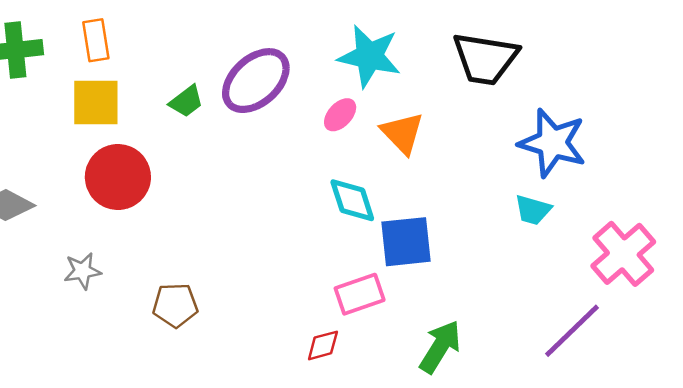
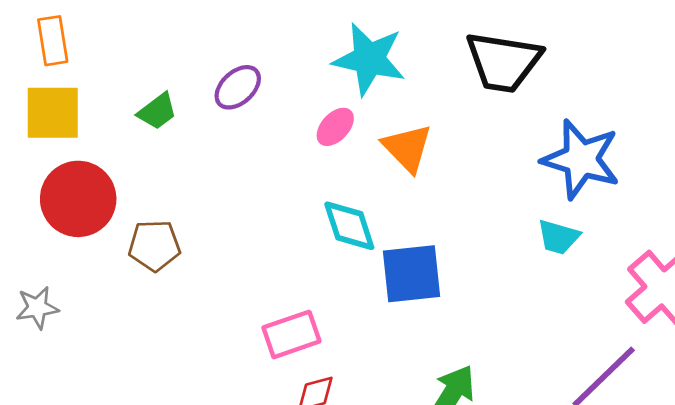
purple ellipse: (256, 81) -> (238, 87), size x0.6
pink rectangle: (360, 294) -> (291, 334), moved
brown pentagon: (175, 305) -> (154, 246), moved

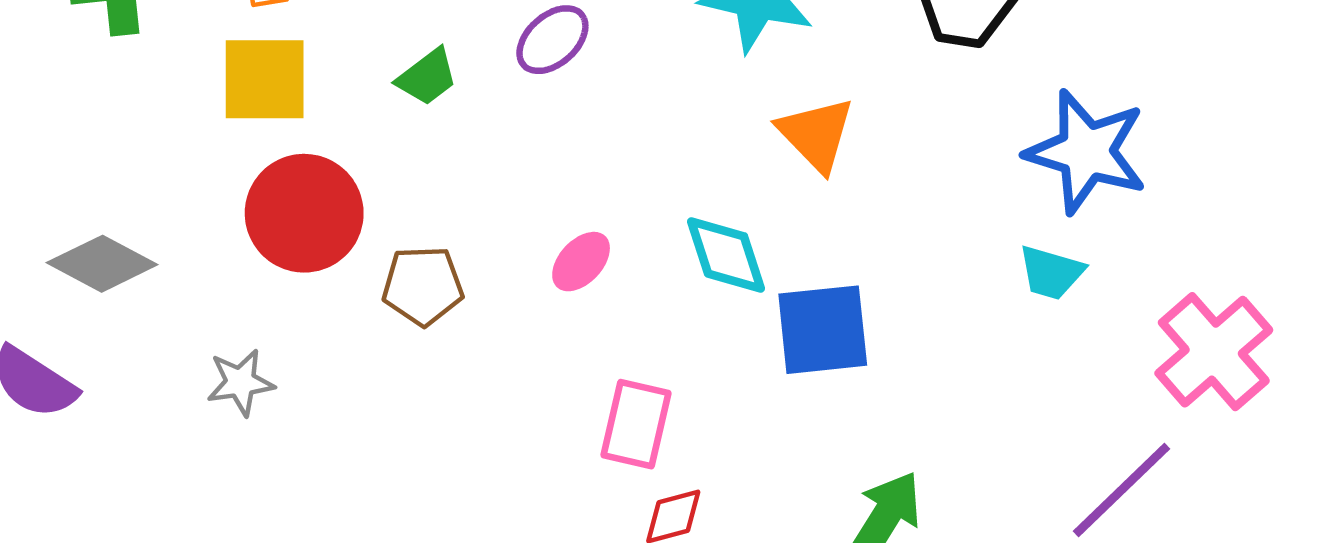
pink ellipse: (335, 127) -> (581, 262), moved
pink rectangle: (291, 334) -> (636, 424), turned -58

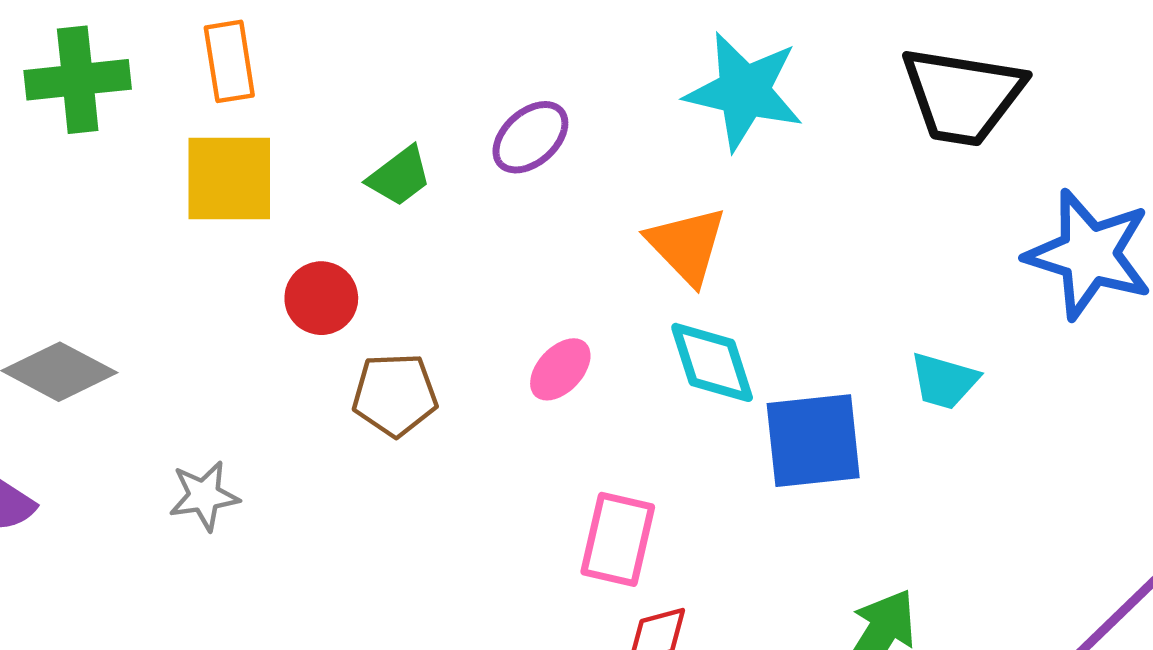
orange triangle: (816, 134) -> (687, 245), moved
red circle: (304, 213) -> (321, 298), moved, size x0.6
cyan trapezoid: (1051, 273) -> (944, 381), moved

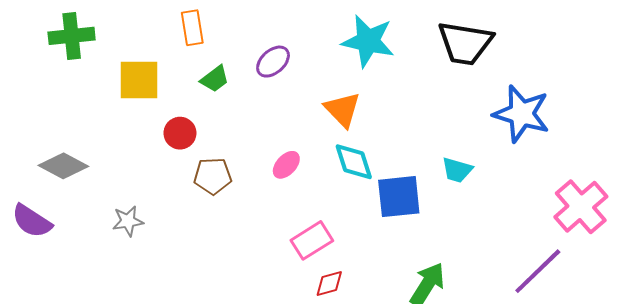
orange rectangle: (229, 61) -> (192, 28), moved
pink rectangle: (618, 539) -> (312, 240), turned 45

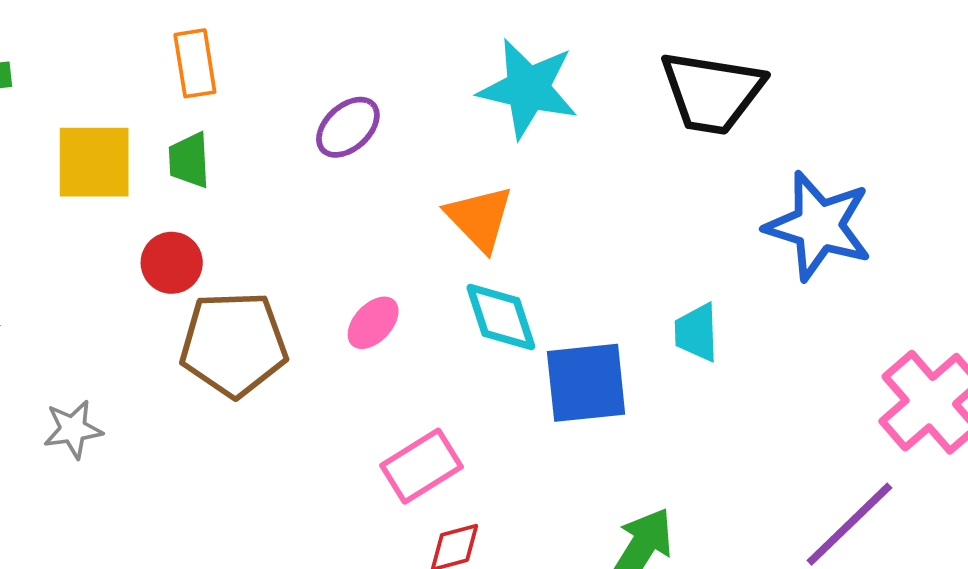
green trapezoid: (215, 79) -> (189, 160), moved, turned 124
cyan trapezoid: (457, 170) -> (696, 332), turned 72
brown pentagon: (213, 176) -> (234, 344), size x1.5

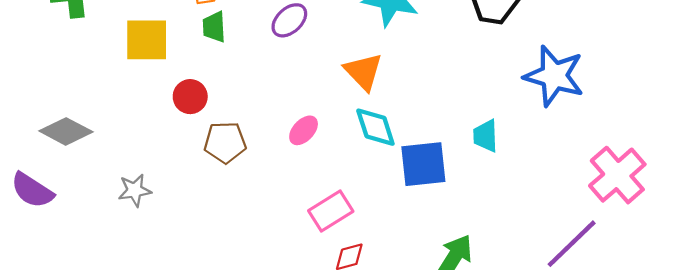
green trapezoid: (189, 160) -> (214, 27), moved
brown pentagon: (234, 344) -> (225, 142), size x0.7

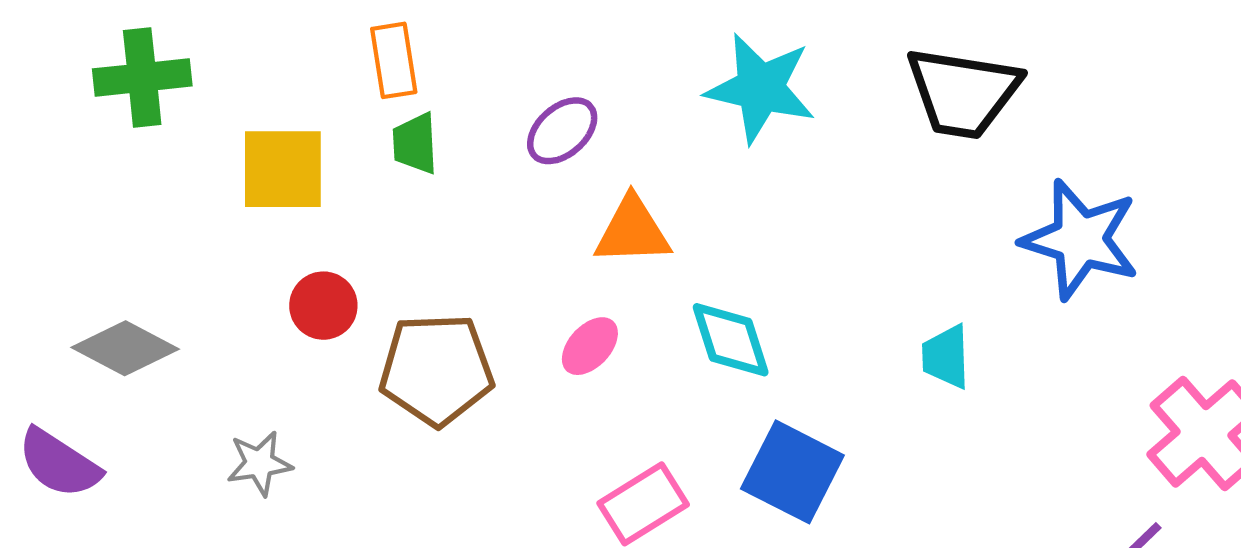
orange triangle: (363, 72) -> (633, 231), moved, turned -48
red circle: (190, 97) -> (323, 306), moved
brown pentagon: (225, 142) -> (436, 370), size x1.4
blue square: (423, 164) -> (792, 472), moved, turned 33

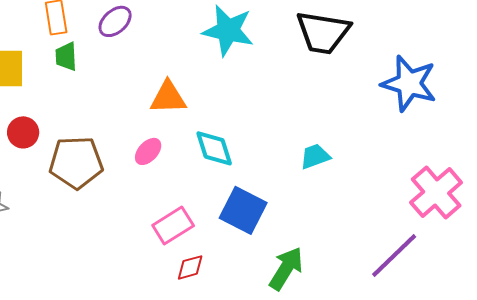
purple ellipse: (562, 131) -> (115, 21), moved
blue star: (1080, 240) -> (409, 83), moved
cyan trapezoid: (946, 357) -> (315, 156), turned 72

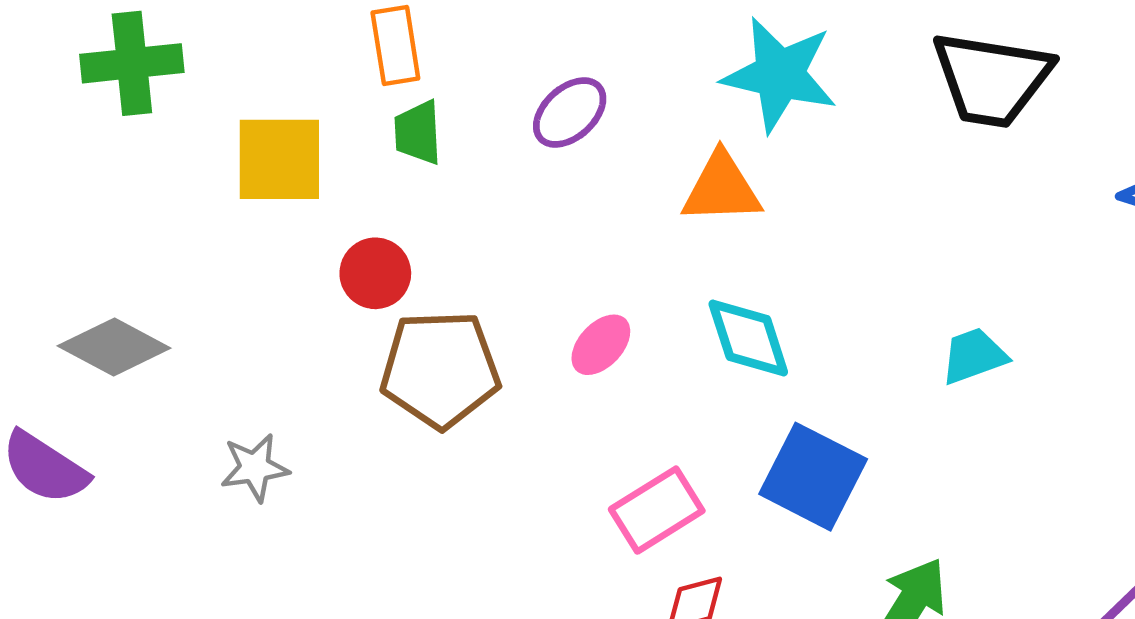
purple ellipse: (115, 21) -> (570, 113), moved
orange triangle: (168, 97) -> (721, 188), moved
red circle: (23, 132) -> (375, 273), moved

